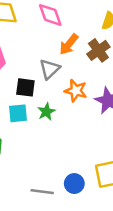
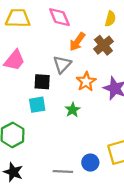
orange star: (76, 91) -> (86, 82), turned 30
green star: (46, 112) -> (73, 110), moved

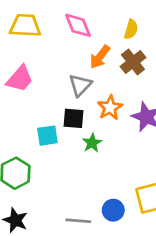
yellow semicircle: (110, 19) -> (131, 29), moved
black square: (42, 82) -> (74, 118), moved

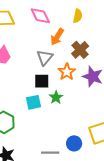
brown cross: (133, 62) -> (80, 50), moved
cyan square: (47, 136) -> (33, 102), moved

